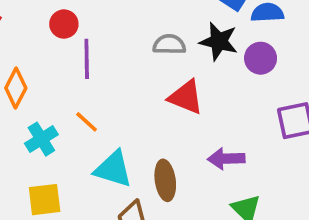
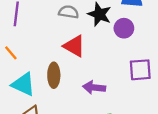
brown ellipse: (165, 180) -> (54, 75), moved

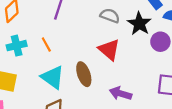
brown ellipse: (54, 75) -> (84, 74), turned -30

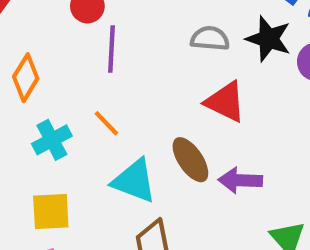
purple arrow: (121, 93) -> (240, 180), moved

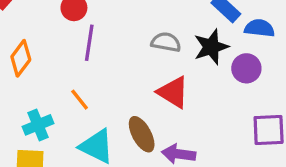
black star: (268, 39) -> (211, 47), turned 30
cyan cross: (52, 140) -> (38, 125), moved

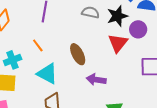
red triangle: (173, 92) -> (118, 43), moved, turned 35
brown ellipse: (142, 134) -> (78, 54), moved

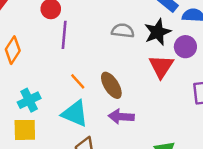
orange line: (38, 45) -> (78, 81), moved
purple arrow: (96, 80) -> (121, 117), moved

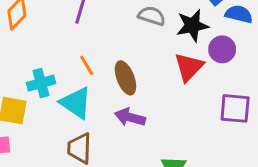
cyan cross: (29, 100) -> (41, 83), moved

